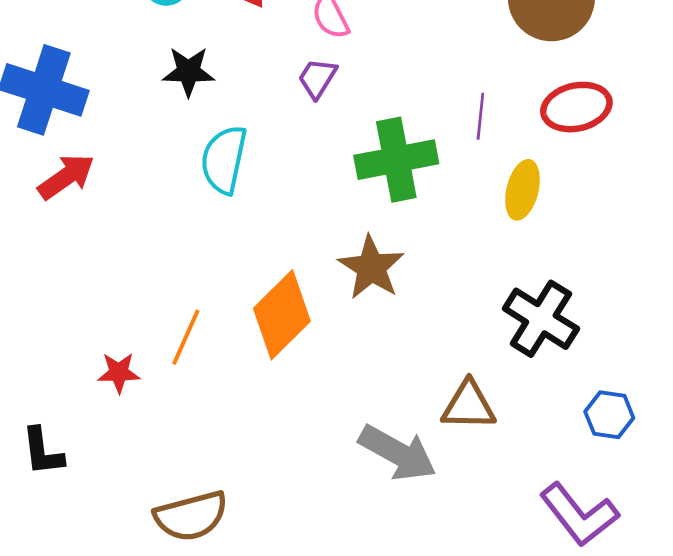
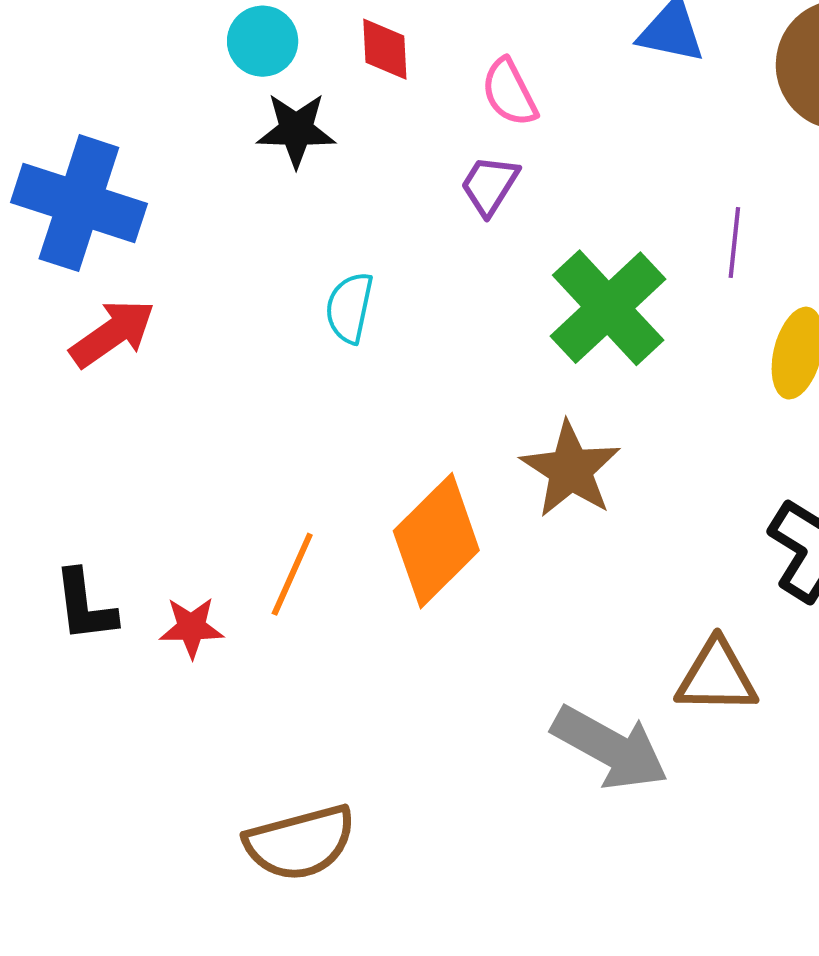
black star: (188, 72) -> (296, 130), moved
cyan semicircle: (224, 160) -> (349, 308), size x0.7
green cross: (396, 160) -> (608, 308), turned -32
black L-shape: (43, 452) -> (85, 606), moved

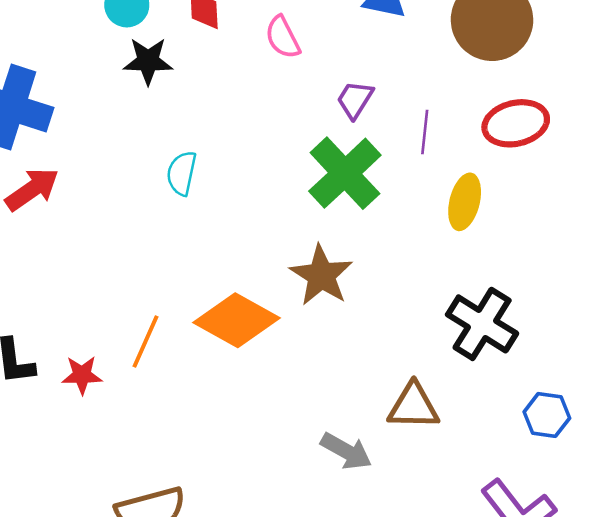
purple trapezoid: (490, 185) -> (355, 100), moved
orange diamond: (436, 541) -> (236, 320), turned 74
gray arrow: (610, 748) -> (346, 451), size x0.7

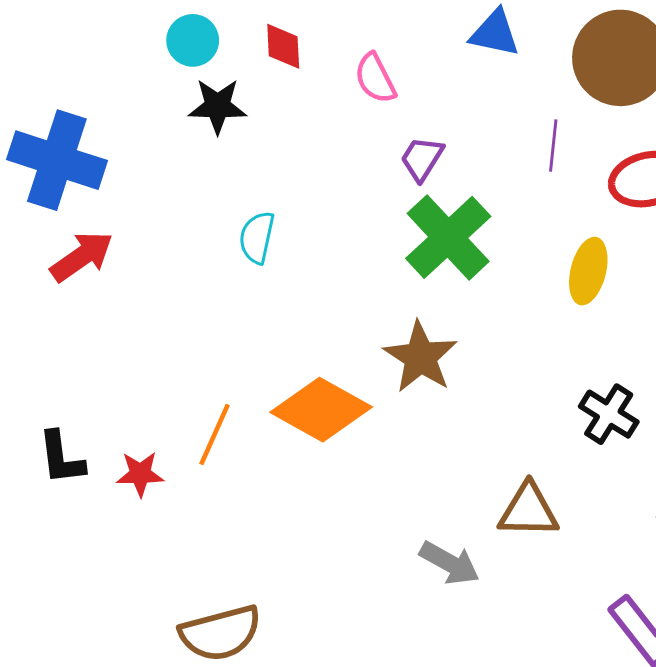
purple trapezoid: (355, 100) -> (422, 159), moved
purple line: (425, 132) -> (553, 146), moved
black cross: (482, 324) -> (609, 414), size x0.7

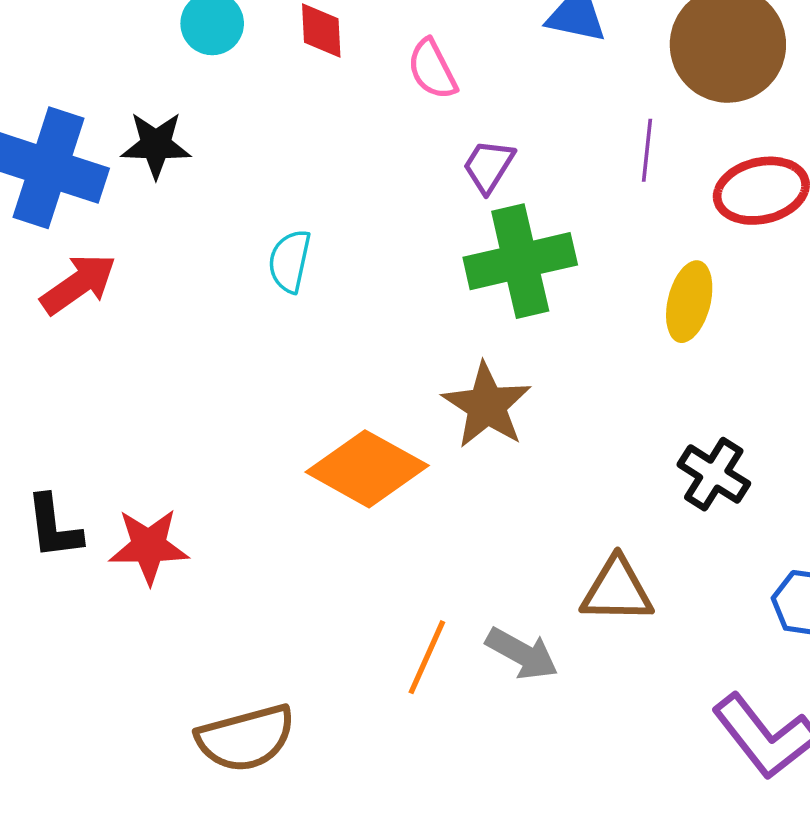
black star: (218, 106) -> (156, 145), moved
green cross: (448, 237) -> (520, 261), turned 30
orange line: (215, 435) -> (427, 657), moved
red star: (140, 474) -> (149, 546), size x1.4

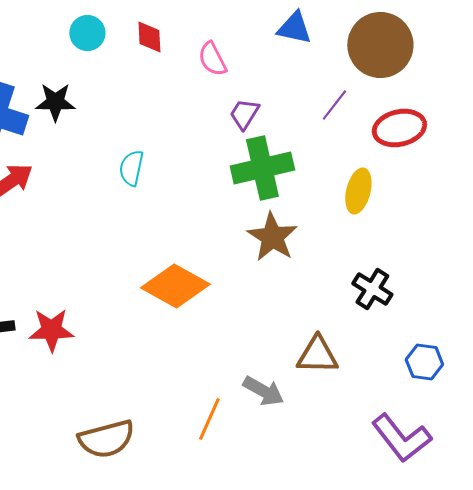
purple line: (647, 150) -> (334, 105), turned 32
brown star: (487, 405) -> (272, 237), moved
orange line: (427, 657) -> (209, 419), moved

